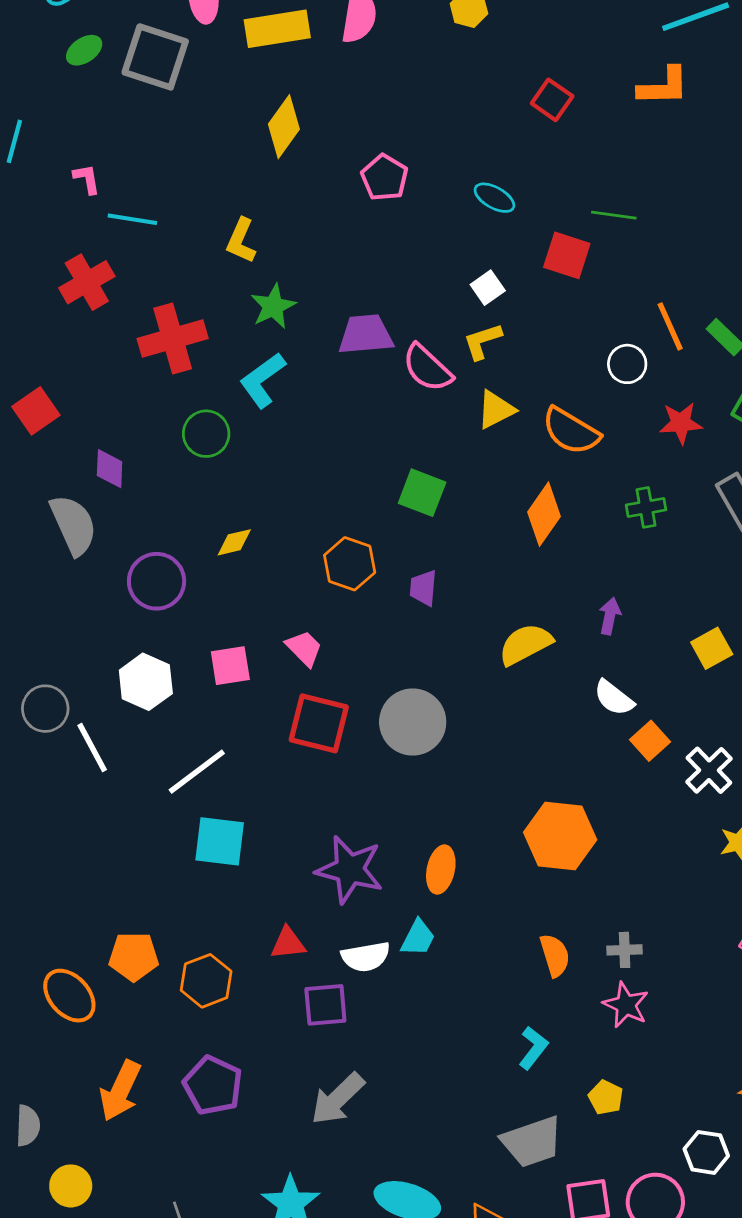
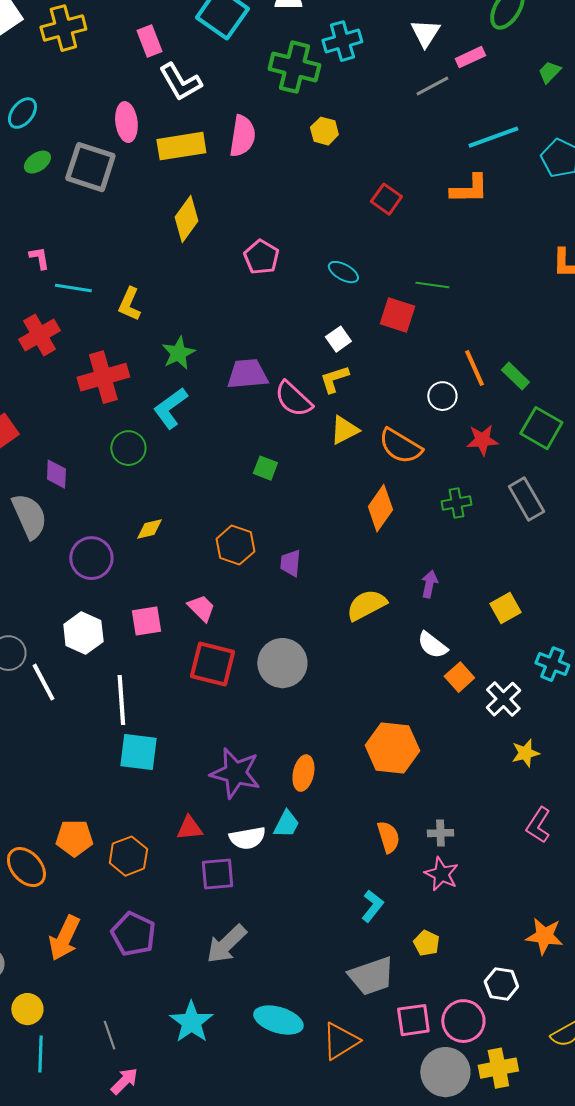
yellow L-shape: (241, 241) -> (129, 304), moved
green square: (422, 493) -> (265, 468), moved, size x0.7
white line: (197, 772) -> (121, 700), turned -57

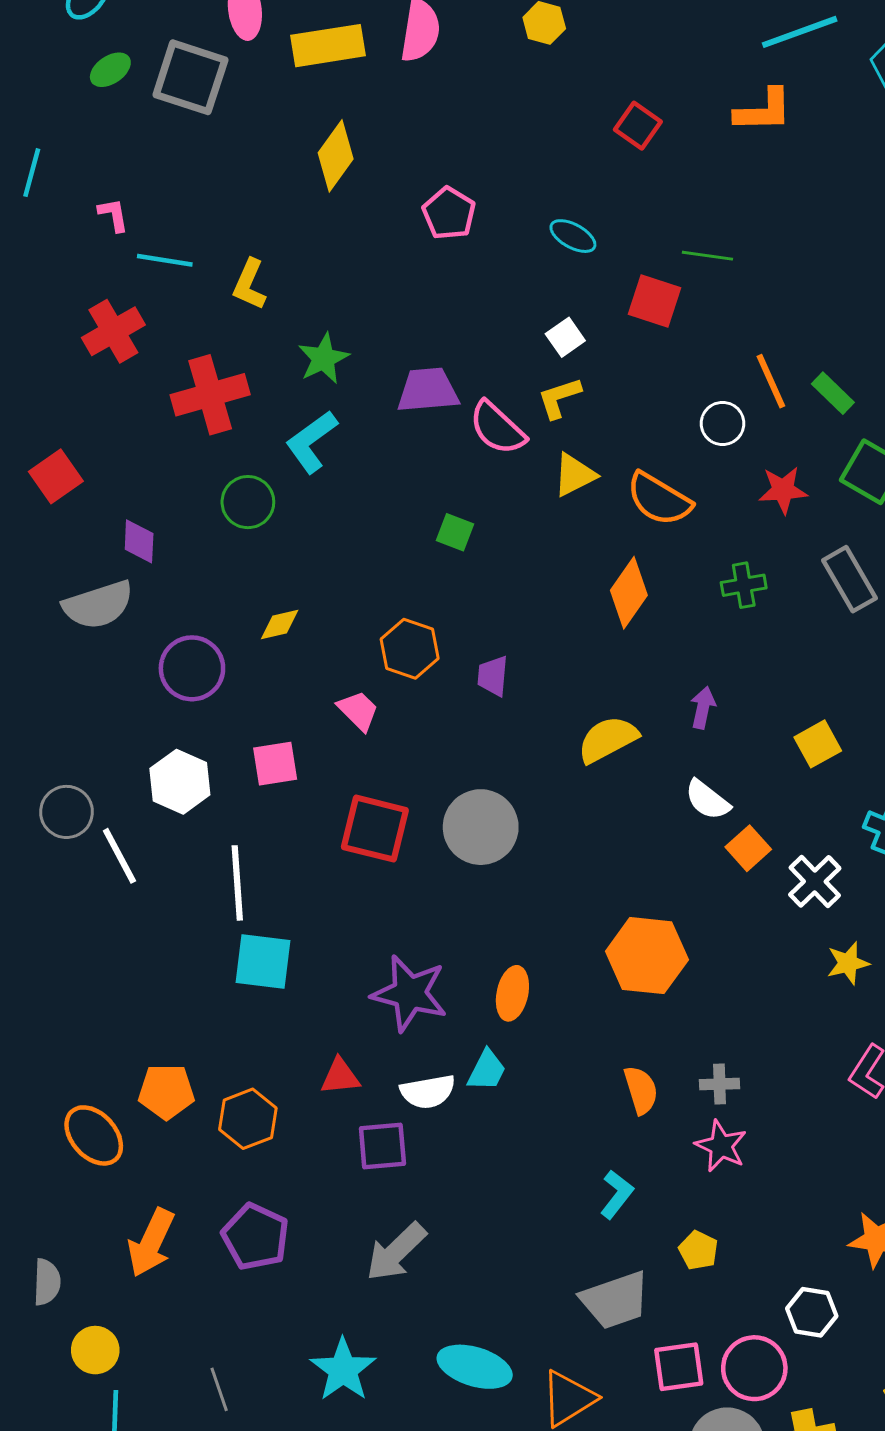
gray semicircle: (29, 516) -> (98, 605), turned 96
pink trapezoid: (201, 608) -> (358, 711), moved

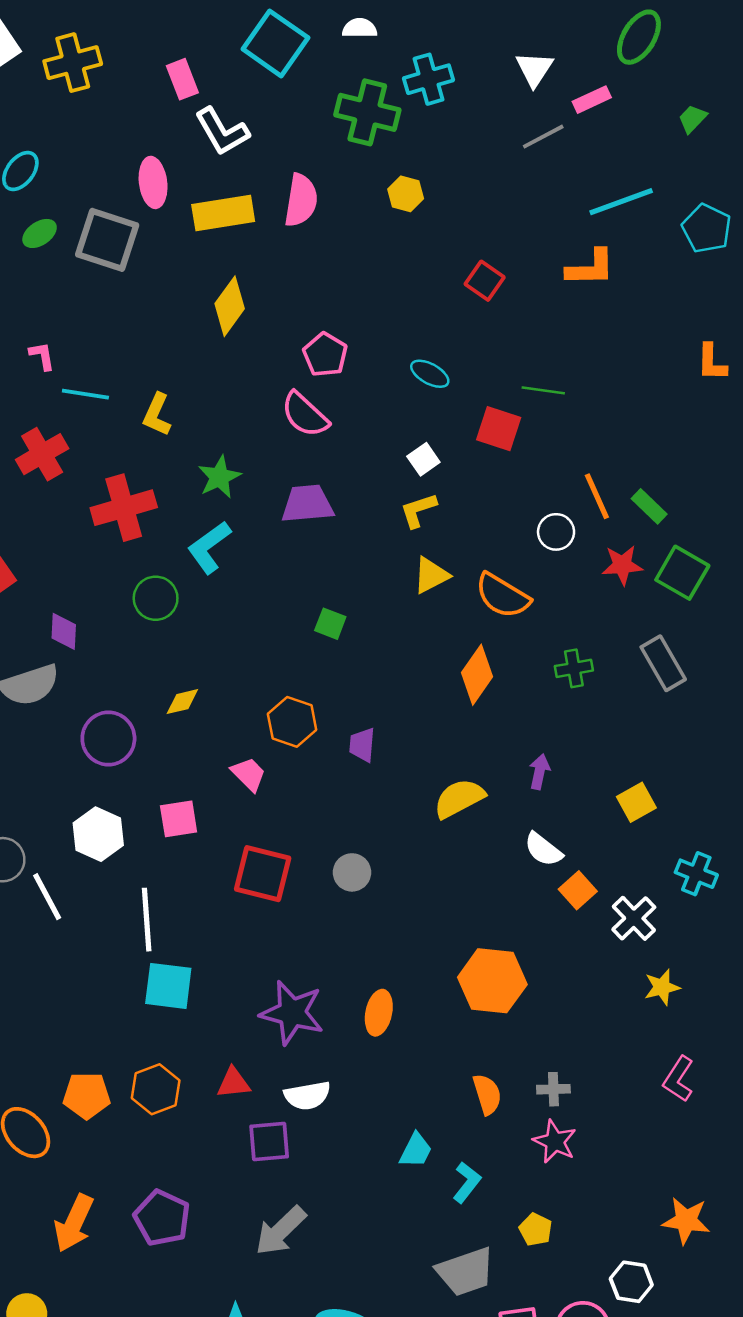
pink semicircle: (497, 428) -> (305, 415), moved
red star: (783, 490) -> (622, 565), moved
gray circle: (481, 827) -> (352, 872), size x0.6
cyan trapezoid: (487, 1070) -> (416, 1150), moved
orange hexagon: (248, 1119) -> (156, 1089), moved

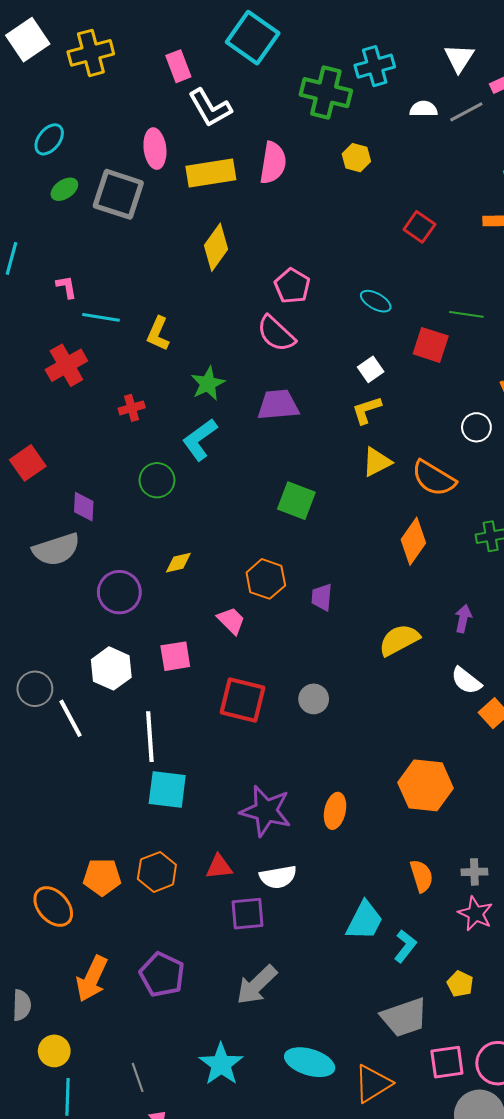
white semicircle: (360, 28) -> (424, 109), moved
red cross: (124, 508) -> (132, 408), size x0.5
green square: (330, 624) -> (296, 501), size x1.5
cyan trapezoid: (416, 1150) -> (365, 921), size x1.4

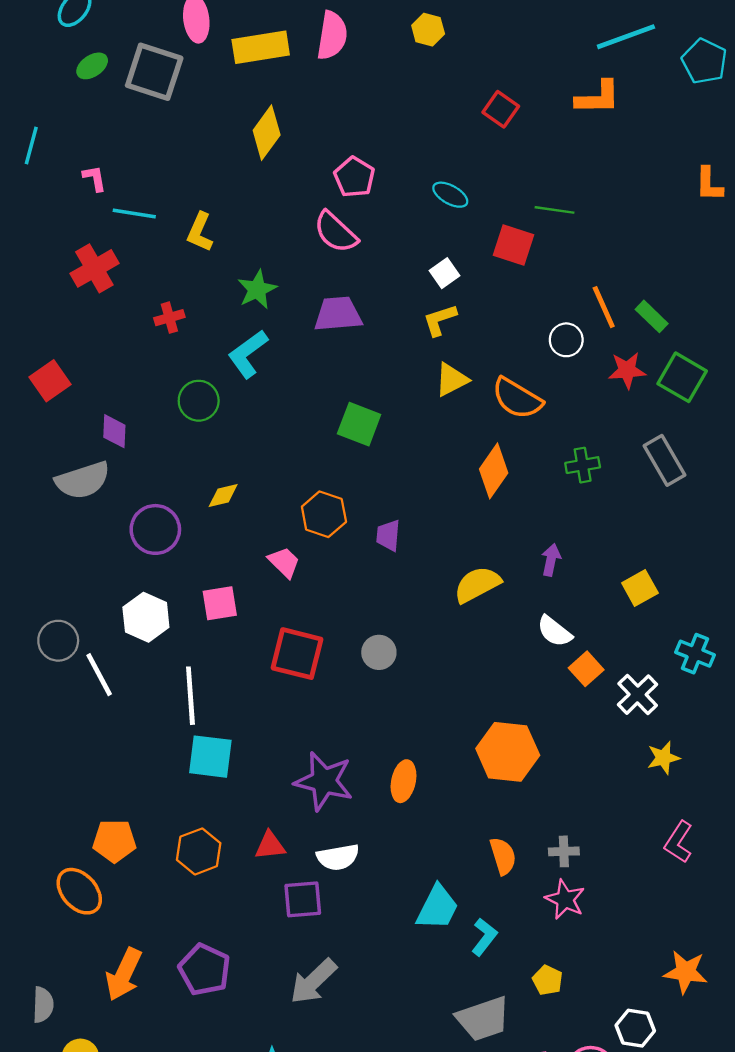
orange pentagon: (102, 877) -> (114, 841), moved

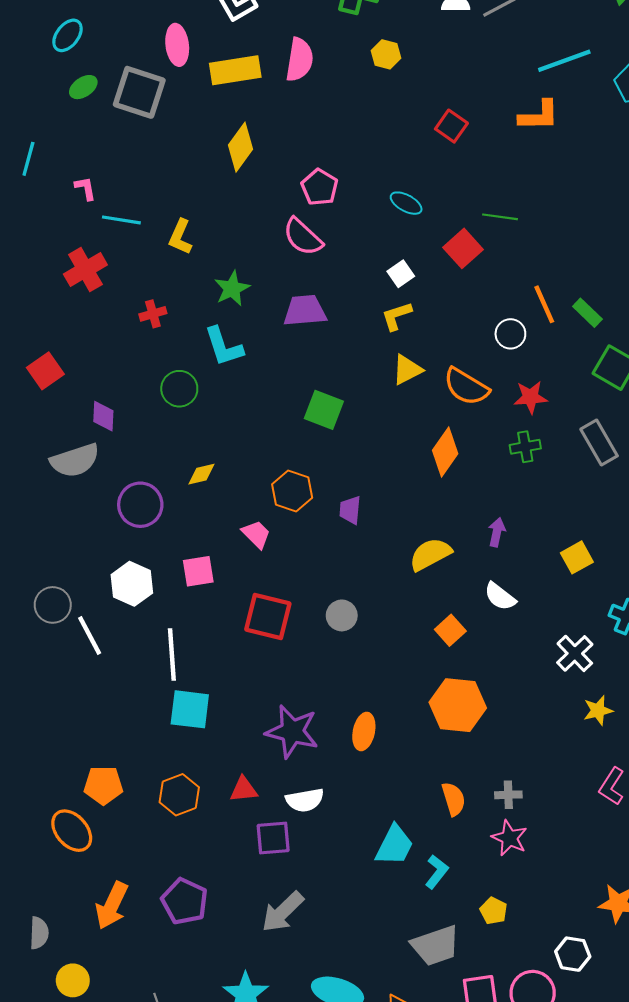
red square: (514, 245) -> (463, 248), turned 30
cyan L-shape: (248, 354) -> (224, 347), turned -72
red star: (627, 370) -> (531, 397), moved
orange square: (586, 669) -> (450, 630), moved

